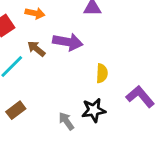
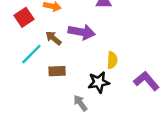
brown rectangle: (16, 110) -> (57, 71), moved, turned 35
black star: (94, 110) -> (99, 82), moved

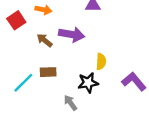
cyan line: (31, 54) -> (23, 83), moved

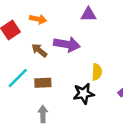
cyan line: (23, 83) -> (18, 78), moved
gray arrow: (70, 103) -> (43, 114), moved, turned 35

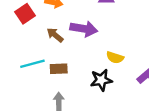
yellow semicircle: (97, 72) -> (115, 58), turned 105
cyan line: (18, 78) -> (32, 64), turned 30

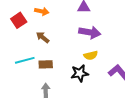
purple arrow: (84, 29) -> (90, 32), moved
yellow semicircle: (115, 58) -> (91, 55), turned -32

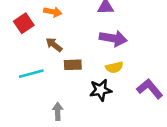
brown rectangle: (46, 64) -> (73, 65), moved

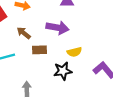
purple arrow: (113, 38) -> (57, 28), moved

